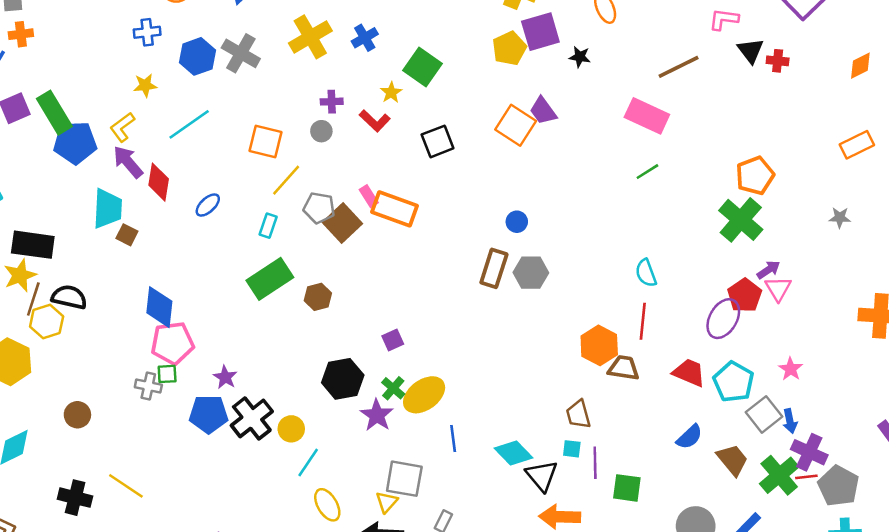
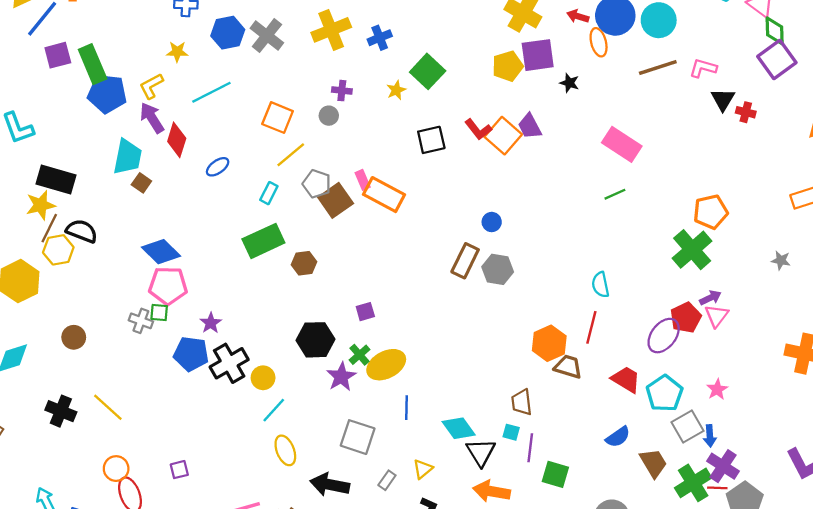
brown line: (679, 67) -> (658, 68), moved
red L-shape: (375, 121) -> (478, 129), moved
blue diamond: (159, 307) -> (161, 252), turned -60
yellow triangle: (387, 502) -> (423, 469), moved

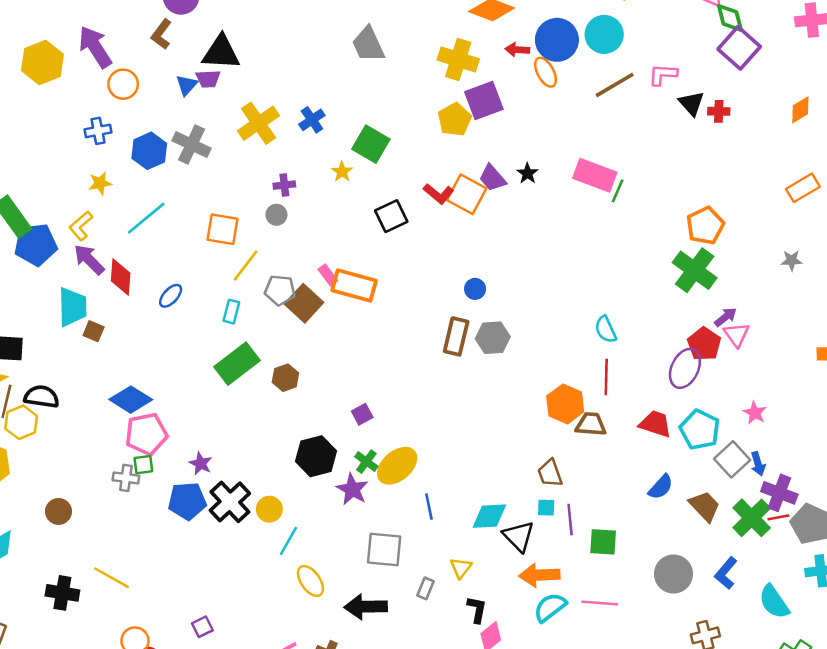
black star: (569, 83) -> (528, 173), moved, turned 30
green line: (615, 194) -> (618, 191), moved, turned -30
cyan diamond: (459, 428) -> (489, 516), turned -44

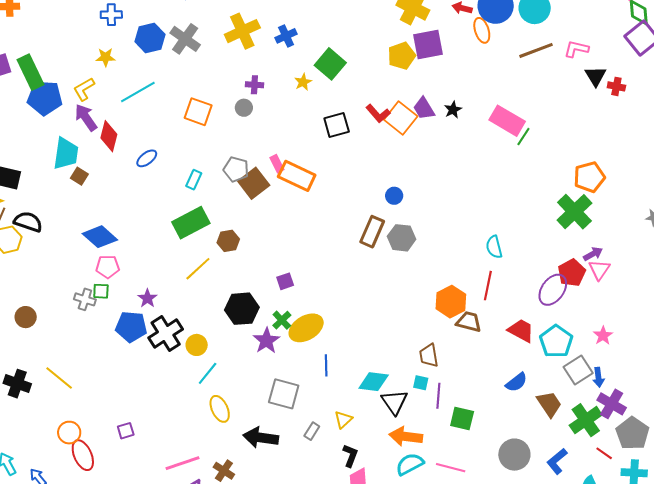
yellow line: (245, 266) -> (198, 269), moved
pink pentagon: (146, 434) -> (108, 267), size x0.7
red line: (778, 517) -> (604, 453), moved, turned 36

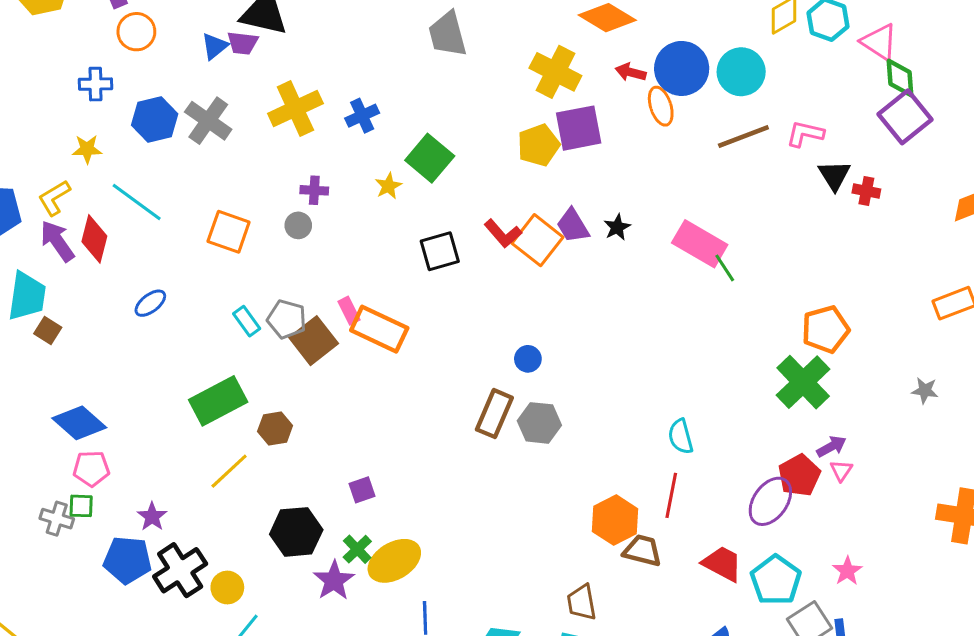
cyan line: (138, 92) -> (137, 202), turned 66
red diamond: (109, 136) -> (94, 239), moved
green line: (523, 137) -> (725, 268), turned -66
cyan rectangle: (194, 180) -> (247, 321), moved, turned -60
pink triangle: (599, 270) -> (841, 471), size x0.7

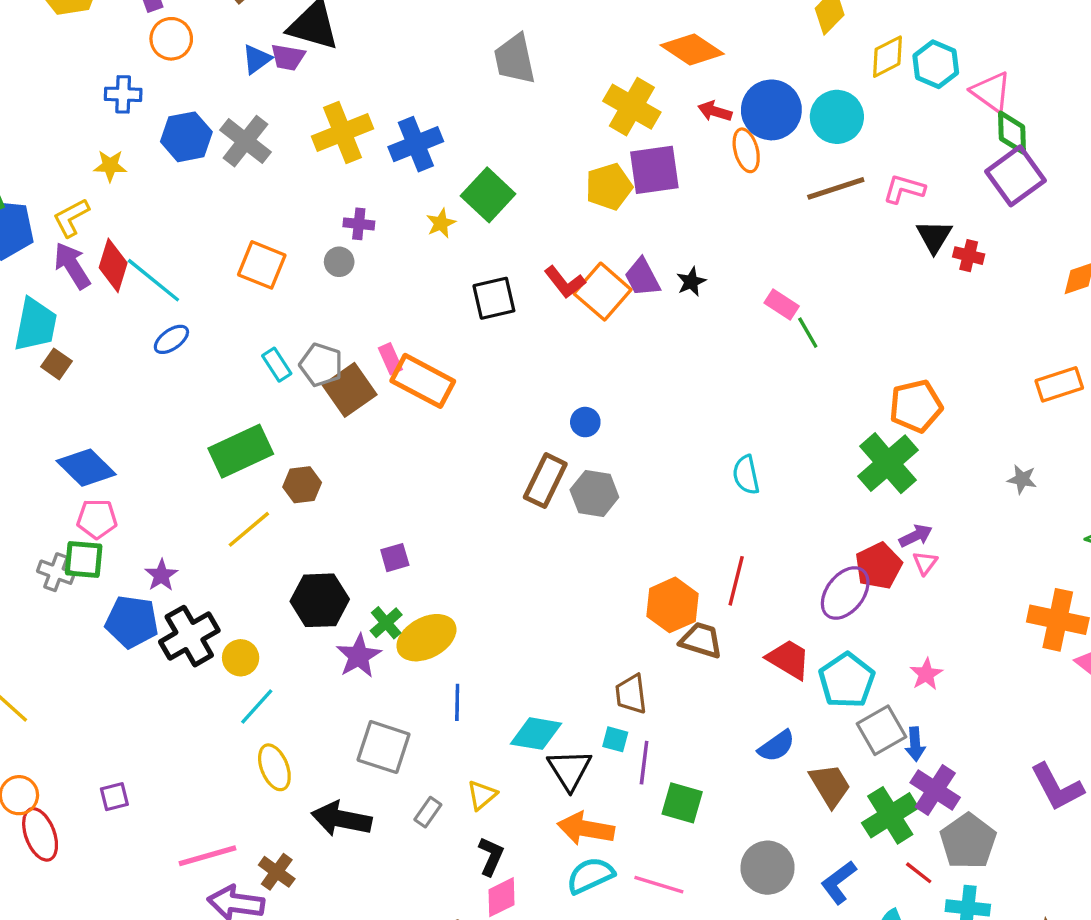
blue cross: (362, 116) -> (416, 144), size x1.4
cyan line: (137, 202) -> (153, 280), moved
pink rectangle: (700, 244) -> (782, 305), size x0.6
cyan semicircle: (681, 437) -> (746, 475), moved
green square: (81, 506) -> (84, 559), size x1.4

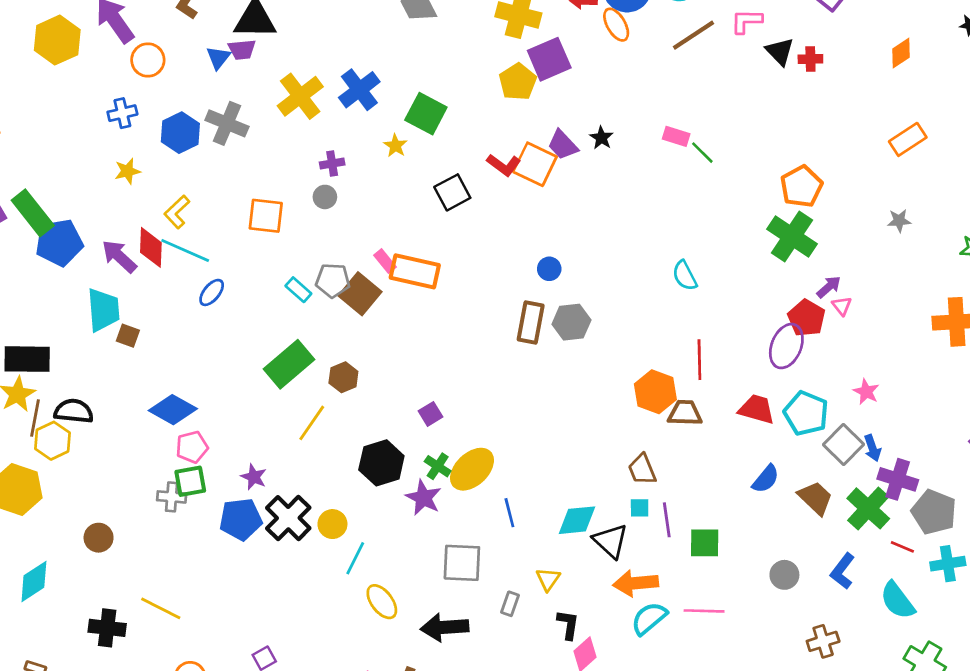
yellow L-shape: (71, 218) -> (177, 212), moved
gray circle: (768, 868) -> (784, 575), size x0.7

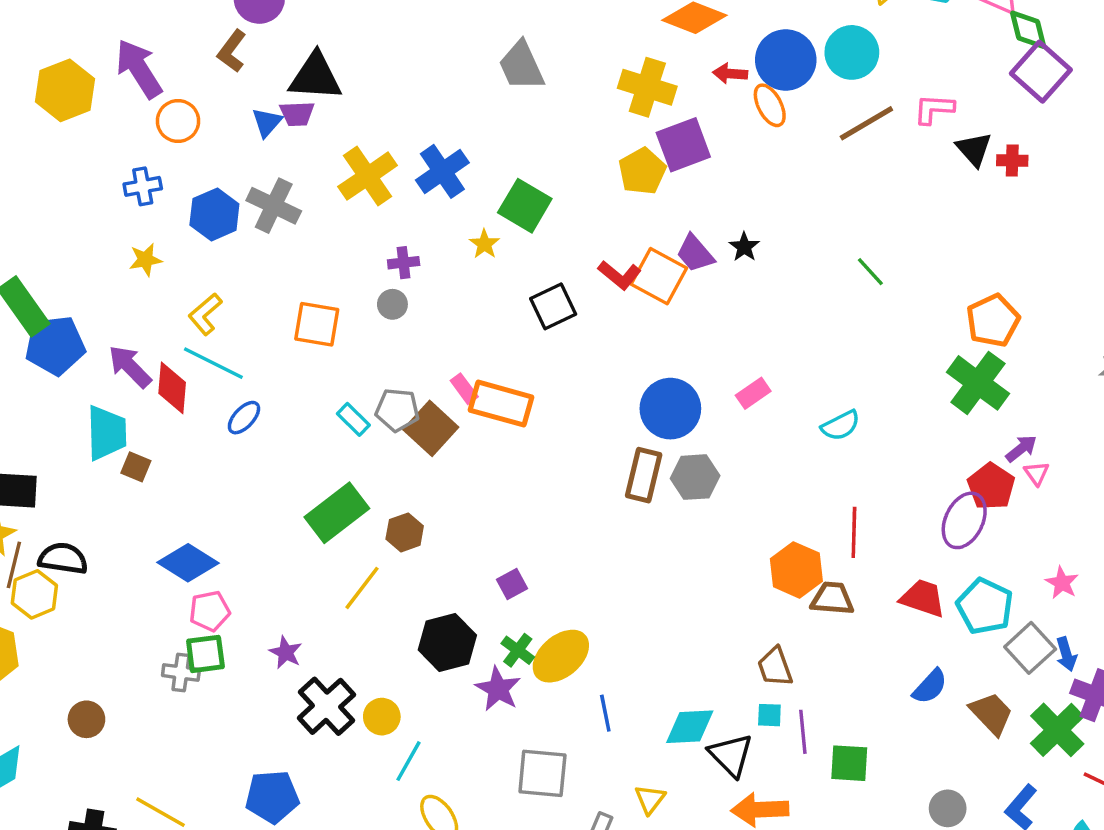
pink rectangle: (676, 136) -> (753, 393), moved, turned -55
red diamond: (151, 247) -> (172, 388), moved
blue circle: (549, 269) -> (670, 409), size x2.0
cyan semicircle: (685, 276) -> (841, 426), turned -92
blue pentagon: (241, 519) -> (272, 797), moved

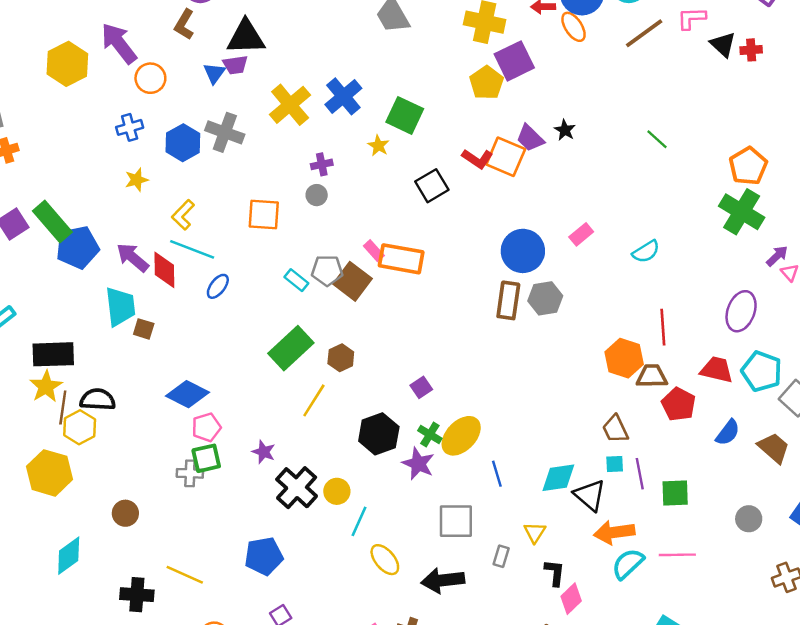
red pentagon: (991, 486) -> (679, 404), moved

